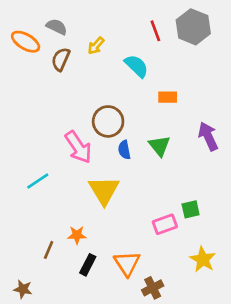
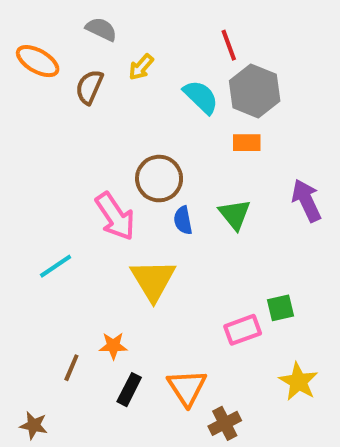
gray semicircle: (57, 27) -> (101, 29), moved
gray hexagon: (193, 27) -> (255, 91), moved

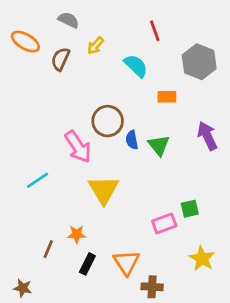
gray hexagon: (255, 91) -> (199, 62), moved
blue semicircle: (183, 220) -> (132, 140), moved
brown cross: (225, 423) -> (152, 287), turned 30

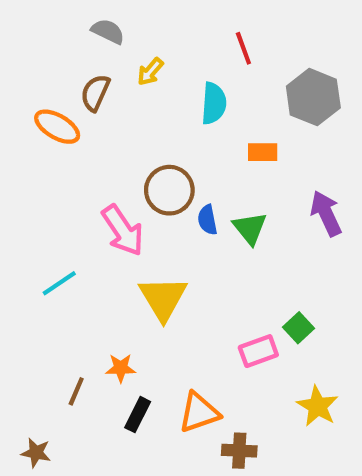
orange ellipse: (25, 42) -> (57, 127), moved
cyan semicircle: (136, 66) -> (214, 103), turned 50
green square: (190, 209) -> (299, 328), turned -30
orange triangle: (126, 263) -> (199, 412), turned 44

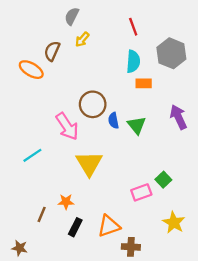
gray semicircle: (108, 31) -> (72, 16), moved, turned -90
cyan semicircle: (214, 103) -> (133, 61), moved

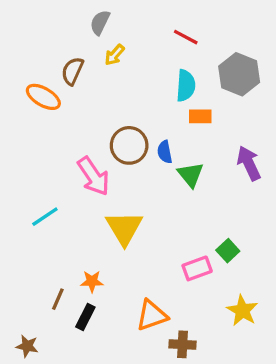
red line: (133, 27) -> (186, 37), turned -42
blue semicircle: (113, 121) -> (165, 152), moved
black rectangle: (75, 227) -> (85, 317), moved

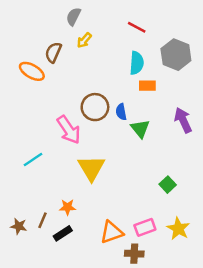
pink rectangle: (197, 268) -> (145, 227), moved
black rectangle: (85, 317) -> (63, 233), turned 30
brown star: (27, 346) -> (19, 226), moved

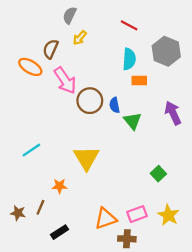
pink arrow: (69, 130) -> (65, 80), moved
orange star: (68, 207) -> (59, 186), moved
black rectangle: (63, 233) -> (59, 232), moved

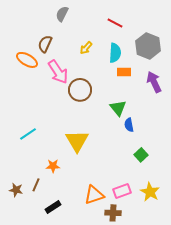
yellow arrow: (80, 38) -> (86, 48), moved
blue semicircle: (115, 105) -> (129, 125), moved
purple arrow: (173, 113) -> (154, 82), moved

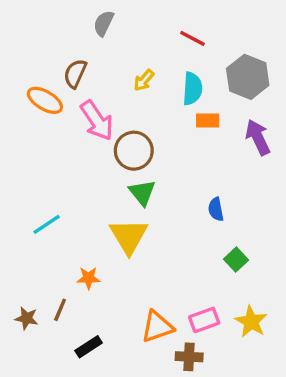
green triangle: (118, 108) -> (142, 193), moved

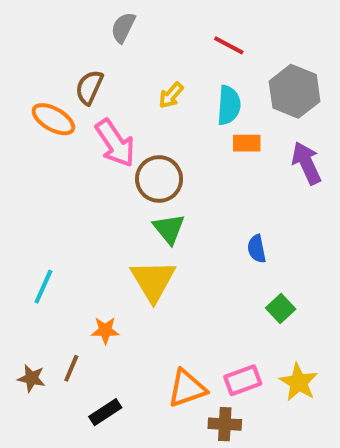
cyan line: (47, 224) -> (43, 287), moved, turned -32

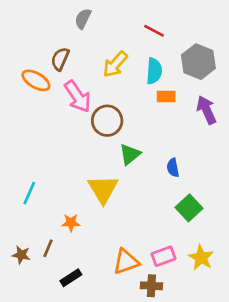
yellow arrow: (171, 95) -> (115, 64), size x1.5
green triangle: (169, 229) -> (130, 154), moved, turned 30
green square: (281, 309) -> (189, 208), size x1.4

